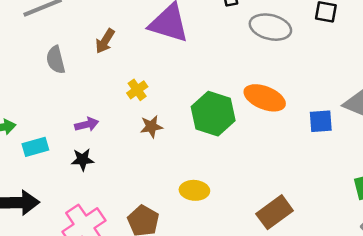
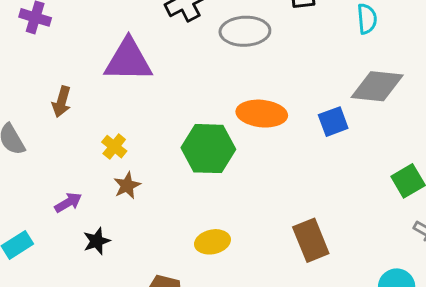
brown star: (151, 127) -> (127, 186), moved
black star: (82, 160) -> (97, 241), moved
brown rectangle: (275, 212) -> (311, 240), turned -60

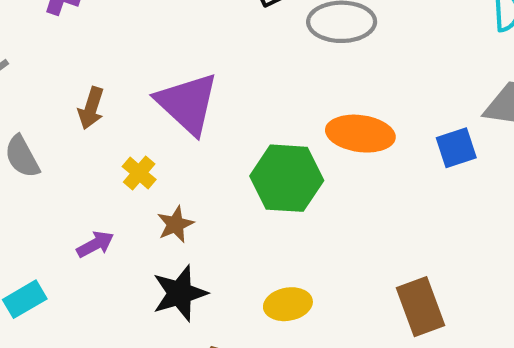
purple triangle: (128, 60) -> (187, 103), moved, turned 40
yellow cross: (114, 147) -> (139, 173), moved
black star: (97, 241) -> (180, 293), moved, size x1.5

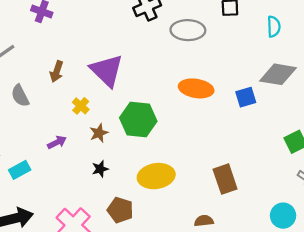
green hexagon: (287, 178) -> (138, 119), moved
black star: (180, 293) -> (100, 169), size x0.6
yellow ellipse: (288, 304) -> (156, 176), size x1.5

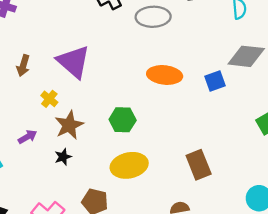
green hexagon: (138, 119) -> (123, 120), moved, size x0.7
brown star: (99, 133) -> (69, 125), size x1.5
black star: (100, 169) -> (63, 157), moved

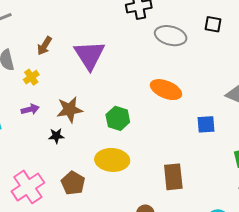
blue square: (215, 81) -> (206, 124), moved
yellow cross: (49, 99) -> (31, 77), moved

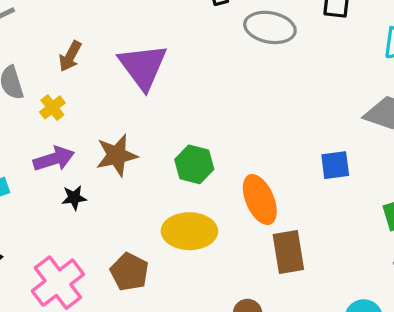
orange ellipse: (166, 90) -> (260, 199), moved, turned 48
purple arrow: (30, 109) -> (54, 159), size x1.4
black star: (56, 136) -> (74, 198), moved

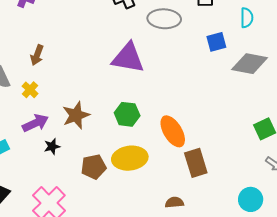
purple triangle: (143, 66) -> (128, 58), moved, turned -36
blue square: (335, 165) -> (216, 42), moved
brown pentagon: (129, 272) -> (94, 167), moved, turned -30

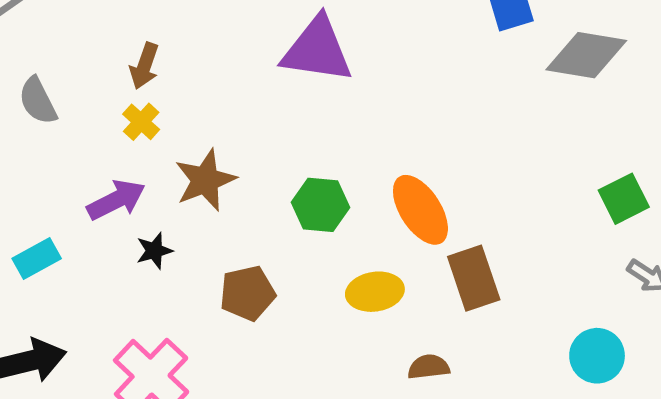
brown arrow: (37, 55) -> (144, 66), moved
yellow cross: (30, 90) -> (141, 122), moved
green hexagon: (127, 114) -> (320, 205), moved
yellow ellipse: (130, 158) -> (375, 292), moved, size x0.7

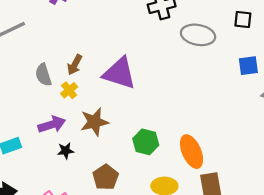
purple triangle: (317, 50) -> (120, 73), moved
gray semicircle: (38, 101) -> (43, 75), moved
brown pentagon: (248, 293) -> (106, 177), turned -30

